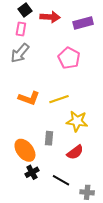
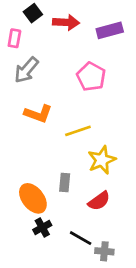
pink rectangle: (21, 29) -> (14, 38), moved
orange L-shape: (29, 98) -> (38, 114), moved
yellow star: (77, 121) -> (102, 160), turned -30
gray cross: (87, 192) -> (104, 251), moved

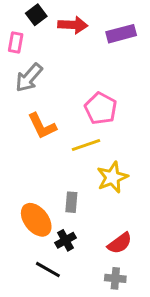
pink pentagon: (91, 77) -> (101, 108), moved
orange L-shape: (38, 114) -> (42, 126), turned 44
red semicircle: (99, 201) -> (120, 243), moved
black cross: (42, 227) -> (65, 240), moved
black line: (81, 238) -> (48, 270), moved

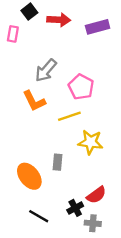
gray arrow: (29, 78) -> (46, 70), moved
yellow star: (112, 177) -> (90, 142), turned 30
black cross: (65, 240) -> (75, 208), moved

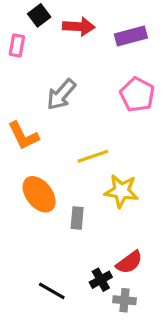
pink pentagon: (81, 87) -> (137, 95), moved
orange L-shape: (34, 101) -> (23, 136), moved
orange ellipse: (29, 176) -> (39, 194), moved

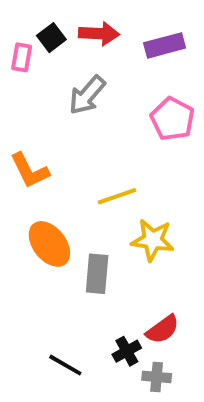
black square: (39, 15) -> (51, 38), moved
gray arrow: (61, 95) -> (87, 95), moved
gray rectangle: (77, 218) -> (97, 274), size x1.4

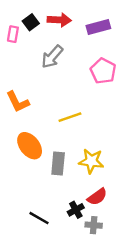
yellow star: (153, 240) -> (91, 161), moved

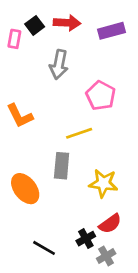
gray arrow: (52, 57) -> (59, 65), turned -30
pink pentagon: (103, 71) -> (101, 96), moved
orange ellipse: (30, 146) -> (25, 189), moved
gray rectangle: (58, 163) -> (62, 166), moved
gray cross: (94, 225) -> (106, 256), turned -35

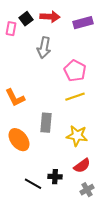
orange L-shape: (20, 116) -> (15, 98), moved
yellow line: (79, 133) -> (75, 97), moved
black cross: (86, 239) -> (55, 177), moved, turned 32
gray cross: (106, 256) -> (87, 190), moved

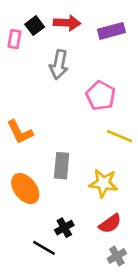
yellow line: (75, 97) -> (120, 136), moved, turned 42
black cross: (55, 177) -> (64, 228), moved, turned -32

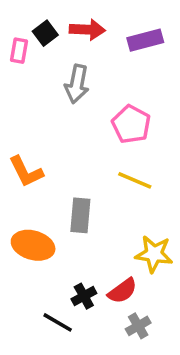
yellow line: (120, 136) -> (135, 180), moved
yellow star: (103, 183) -> (154, 254), moved
orange ellipse: (25, 189) -> (33, 245), turned -36
red semicircle: (110, 224) -> (122, 291), moved
gray cross: (117, 256) -> (138, 326), moved

